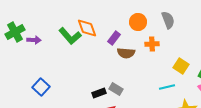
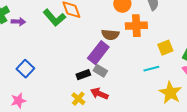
purple rectangle: (114, 38) -> (98, 53), moved, size x1.6
orange cross: (152, 44) -> (136, 26), size x1.5
yellow square: (181, 66) -> (165, 48), turned 35

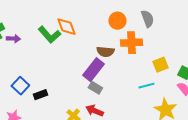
black rectangle: (83, 75) -> (40, 95), moved

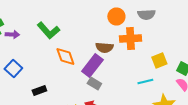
gray semicircle: (147, 19) -> (146, 14), turned 108
orange diamond: (66, 27) -> (65, 56), moved
blue square: (20, 86) -> (13, 68), moved

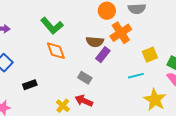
green L-shape: (48, 30) -> (52, 26), moved
orange cross: (130, 38) -> (121, 33), turned -30
purple rectangle: (92, 66) -> (103, 55), moved, size x0.7

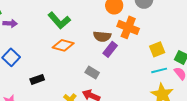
orange cross: (121, 33) -> (128, 27), turned -35
orange diamond: (56, 51) -> (63, 45), turned -55
cyan line: (136, 76) -> (159, 70), moved

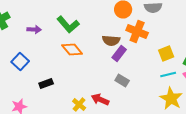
purple arrow: (10, 23) -> (34, 30), moved
orange diamond: (63, 45) -> (72, 50), turned 35
gray rectangle: (92, 72) -> (122, 80), moved

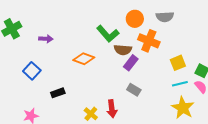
green L-shape: (68, 24) -> (108, 34), moved
orange diamond: (72, 50) -> (84, 59), turned -30
red arrow: (100, 100) -> (112, 109), turned -120

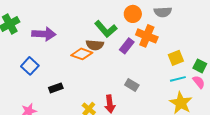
purple arrow: (46, 39) -> (44, 34), size x1.6
brown semicircle: (123, 50) -> (95, 45), moved
purple rectangle: (131, 63) -> (127, 46), moved

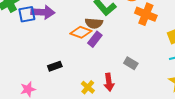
purple rectangle: (127, 46) -> (95, 39), moved
blue square: (30, 66) -> (27, 14), moved, turned 36

